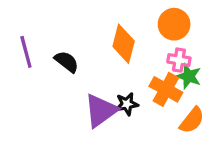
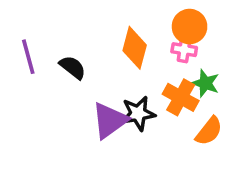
pink cross: (179, 60) -> (184, 50), moved
black star: (127, 104) -> (138, 113), size x1.4

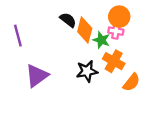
black semicircle: (73, 67) -> (68, 20), moved
green star: (205, 83) -> (101, 40), moved
purple triangle: (110, 120) -> (37, 76), moved

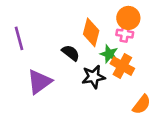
black semicircle: (68, 20) -> (71, 53), moved
green star: (101, 40) -> (109, 54), moved
orange semicircle: (131, 82) -> (142, 104), moved

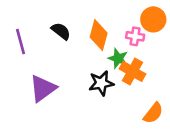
orange circle: (128, 18) -> (153, 19), moved
black semicircle: (71, 53) -> (61, 31), moved

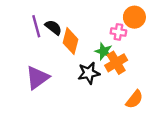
orange diamond: (99, 35) -> (70, 41), moved
purple line: (21, 42) -> (36, 26), moved
orange cross: (132, 71) -> (116, 63), turned 30

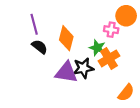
black semicircle: (53, 27) -> (40, 47), moved
purple triangle: (37, 78) -> (66, 72), moved, turned 45

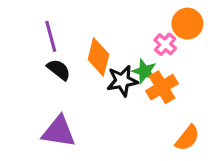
pink cross: (111, 30) -> (165, 44), turned 32
black star: (83, 68) -> (122, 81), moved
purple triangle: (66, 72) -> (59, 132), moved

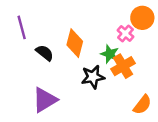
purple line: (51, 36) -> (22, 27), moved
black star: (122, 81) -> (93, 77), moved
purple triangle: (59, 132) -> (45, 100), turned -40

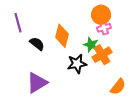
orange circle: (142, 18) -> (101, 15), moved
pink cross: (125, 33) -> (104, 28), turned 32

